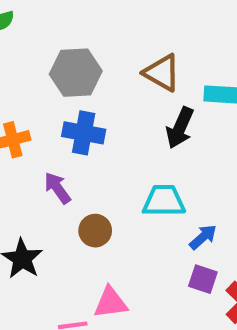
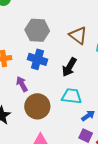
black arrow: (180, 128) -> (69, 67), moved
brown circle: (95, 231) -> (37, 106), size x1.6

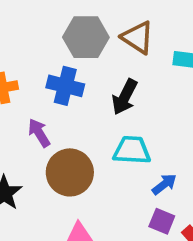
gray hexagon: (37, 30) -> (86, 37), moved

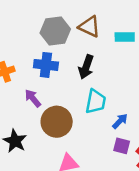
cyan trapezoid: (132, 150) -> (96, 102), turned 105

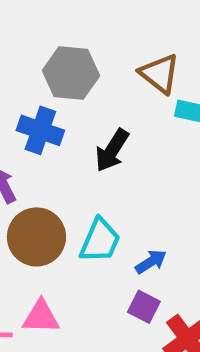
brown triangle: (89, 27) -> (160, 74), moved
cyan trapezoid: (96, 102) -> (100, 241), moved

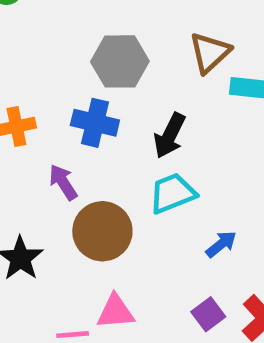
brown triangle: (160, 74) -> (210, 53), turned 45
cyan trapezoid: (100, 241) -> (172, 193), moved, turned -129
purple square: (144, 307) -> (208, 314), moved, turned 32

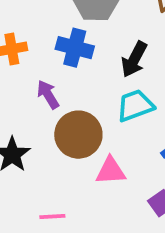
pink triangle: (115, 312) -> (111, 171), moved

